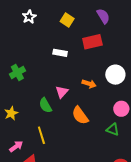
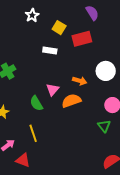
white star: (29, 17) -> (32, 15), moved
yellow square: (67, 20) -> (59, 28), moved
orange semicircle: (80, 115) -> (71, 101), moved, turned 108
green triangle: (113, 129) -> (104, 126), turned 32

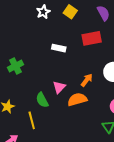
yellow square: (59, 28) -> (70, 12), moved
orange arrow: (80, 81) -> (87, 80), turned -72
yellow line: (33, 133) -> (32, 120), moved

